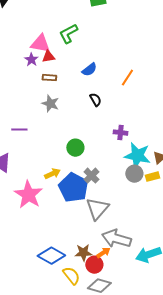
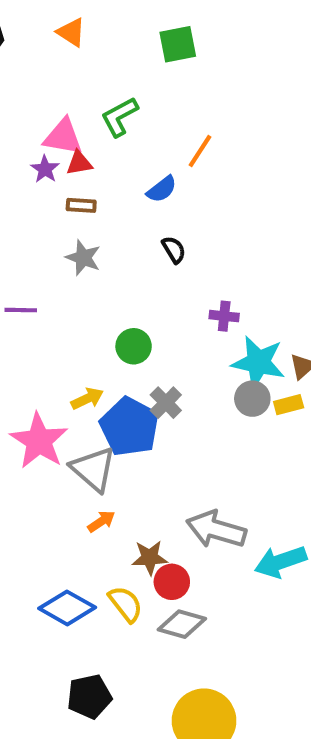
orange line: (127, 78) -> (200, 151), moved
gray triangle: (97, 209) -> (93, 469), moved, turned -30
orange arrow: (103, 253) -> (101, 521), moved
blue diamond: (51, 256) -> (67, 608), moved

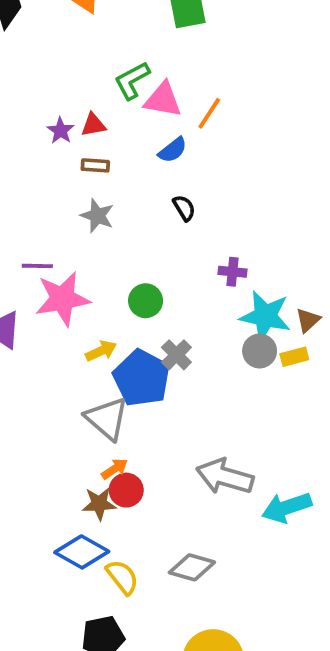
pink triangle: (63, 137) -> (163, 100), moved
pink star: (39, 441) -> (62, 299), moved, turned 30
brown star: (150, 558) -> (99, 504), moved
red circle: (172, 582) -> (126, 490), moved
yellow semicircle: (126, 604) -> (122, 577), moved

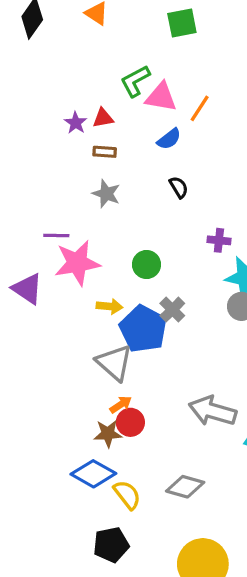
yellow arrow: (101, 351) -> (109, 306), turned 30

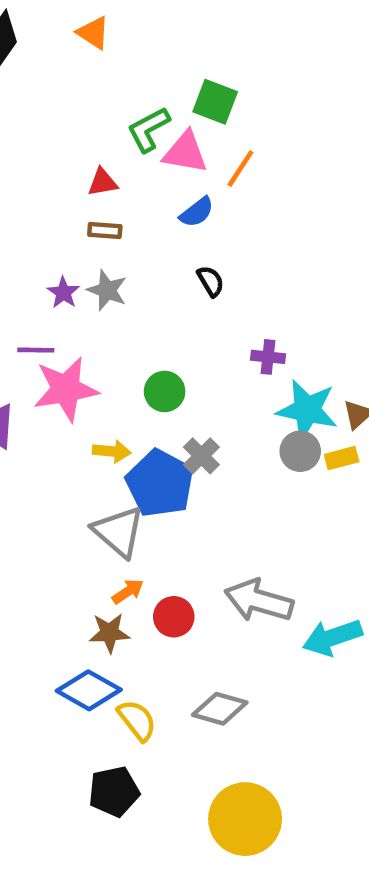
green square: (182, 23) -> (215, 102), moved, turned 32
purple star: (76, 123) -> (63, 293), moved
red circle: (130, 422) -> (174, 617), moved

